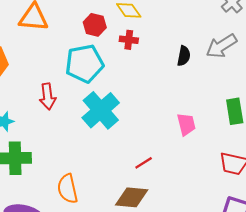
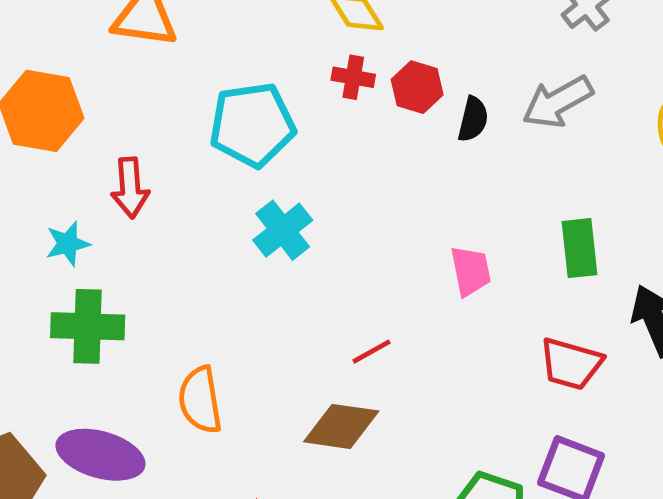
red hexagon: (95, 25) -> (417, 87), moved
red arrow: (48, 97) -> (130, 188), moved
cyan cross: (101, 110) -> (283, 230), size x0.7

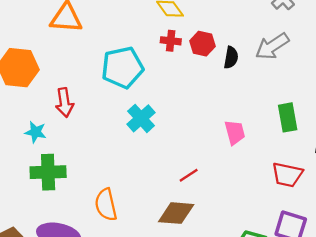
cyan star: (68, 244) -> (36, 132), turned 30

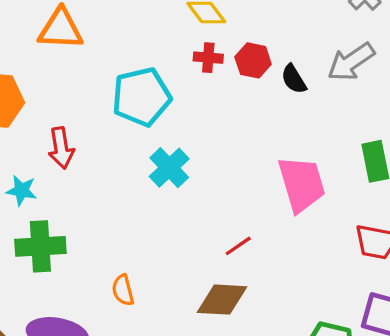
black semicircle: (231, 58) -> (294, 79), turned 140
pink trapezoid: (235, 132) -> (302, 184), size x1.6
orange semicircle: (106, 205) -> (123, 290), size x0.7

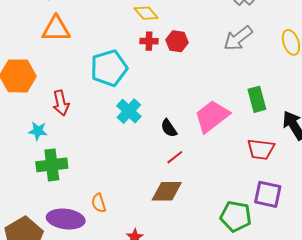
black semicircle: (294, 79) -> (169, 128), moved
pink trapezoid: (302, 184) -> (212, 116), turned -108
orange semicircle: (123, 290) -> (99, 203), moved

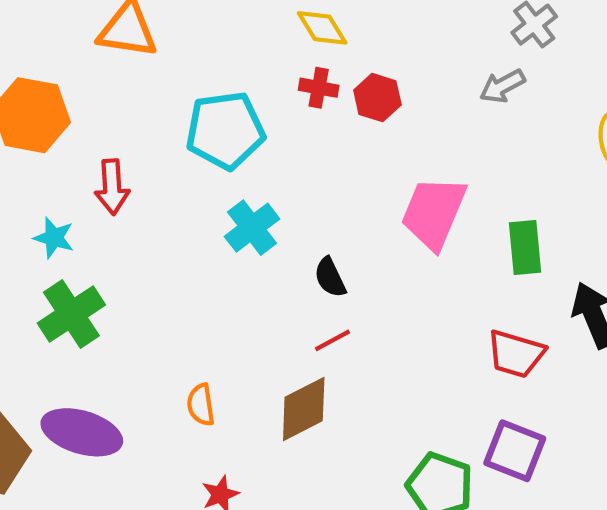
gray arrow: (238, 38) -> (502, 86), moved, size x0.7
pink trapezoid: (212, 116) -> (434, 213), moved, turned -39
green cross: (52, 165) -> (71, 314), turned -36
brown diamond: (167, 191) -> (304, 409), turned -36
orange semicircle: (99, 203) -> (201, 405), moved

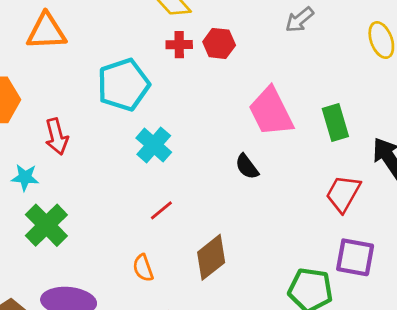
pink trapezoid: (434, 213) -> (271, 112), turned -38
black semicircle: (330, 277) -> (247, 167), moved
red line: (332, 340) -> (161, 210), moved
red trapezoid: (516, 354) -> (343, 194), turned 114

